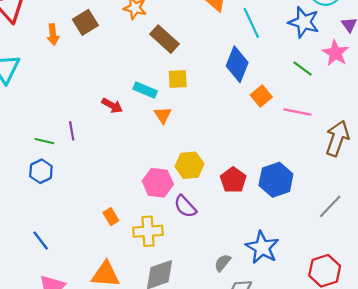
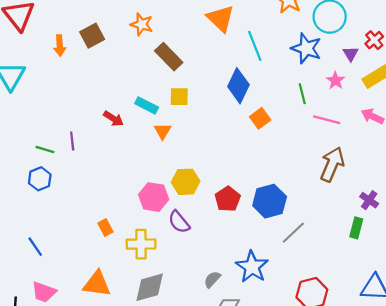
pink star: (335, 53) -> (336, 81), size x0.7
green line: (302, 68) -> (302, 94), turned 36
pink line: (297, 112) -> (327, 120), moved
gray line: (330, 206) -> (293, 233), moved

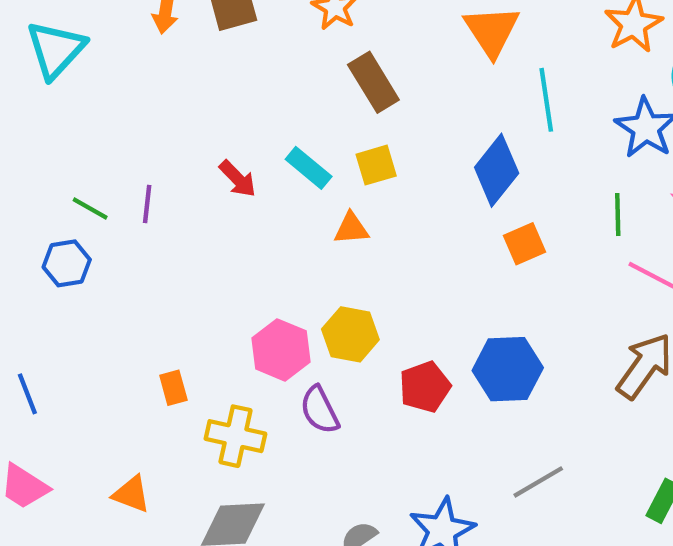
yellow square: (179, 97) -> (376, 165), turned -30
orange triangle: (163, 131) -> (351, 228), moved, turned 42
blue hexagon: (270, 201) -> (508, 369), moved
orange triangle: (97, 284) -> (131, 494), size x0.7

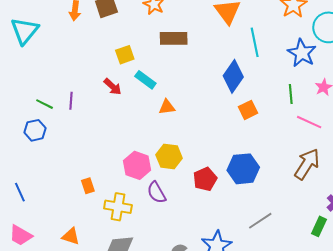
brown rectangle: (373, 82) -> (174, 38), turned -56
yellow square: (376, 165) -> (125, 55), moved

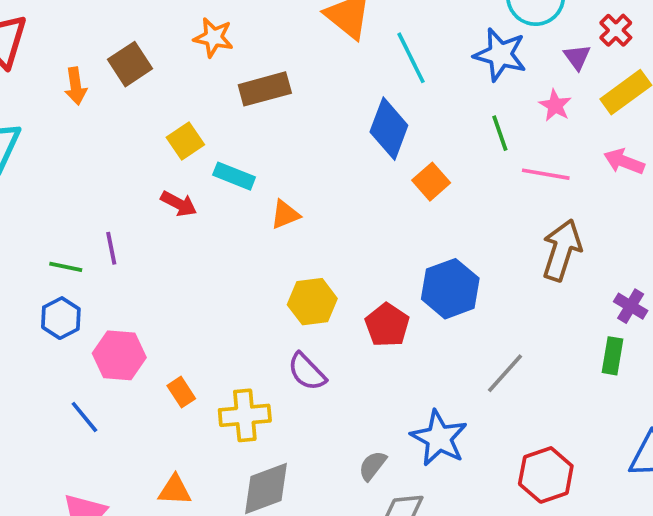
pink hexagon: (137, 165) -> (119, 355), moved
blue line: (20, 192) -> (84, 417), moved

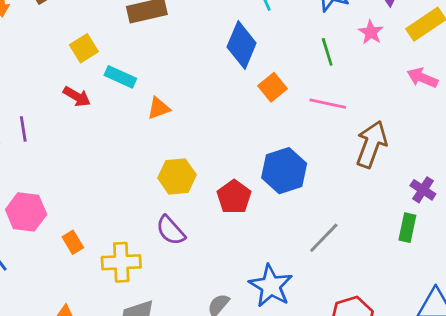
pink line: (546, 174) -> (328, 104), moved

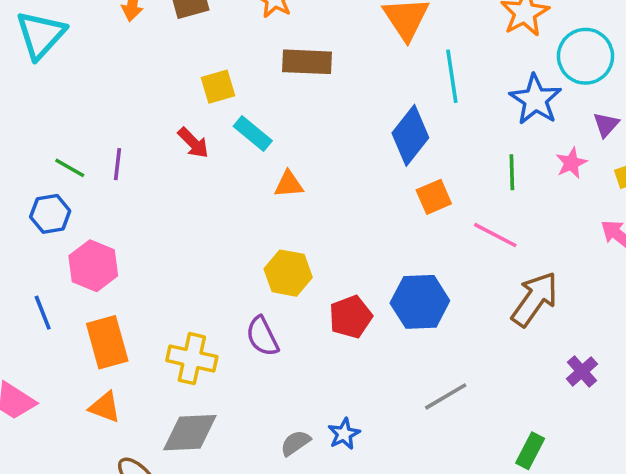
green rectangle: (407, 228) -> (530, 451), moved
orange rectangle: (73, 242) -> (107, 342), moved, size x1.8
blue star: (271, 286) -> (344, 434), moved, size x0.6

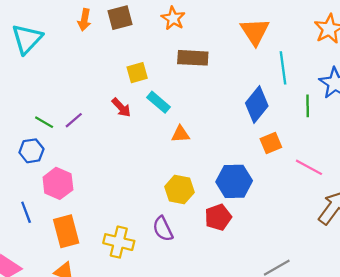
purple line: (118, 164) -> (74, 120), turned 42
green line: (512, 172) -> (308, 106), moved
blue hexagon: (420, 302) -> (234, 181), moved

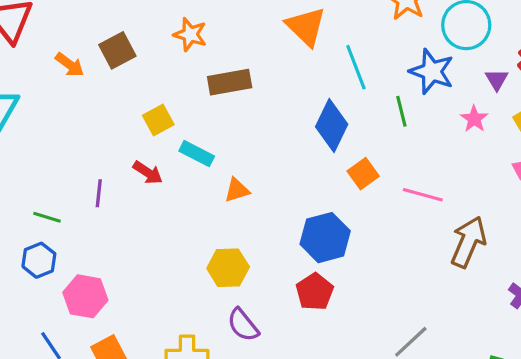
orange arrow: (84, 20) -> (70, 65), turned -50
purple line: (74, 120) -> (99, 193), moved, turned -30
yellow hexagon: (179, 189) -> (228, 268), moved

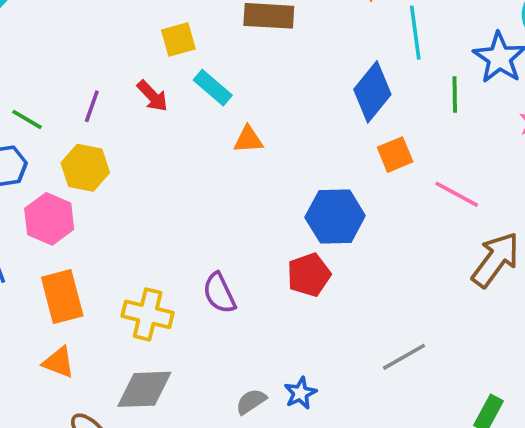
yellow hexagon: (228, 268) -> (85, 168), moved

